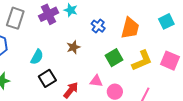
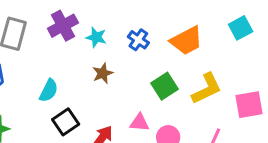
cyan star: (71, 10) -> (96, 37), moved
orange trapezoid: (130, 28) -> (187, 41), turned 50
pink square: (170, 61) -> (249, 105), moved, turned -30

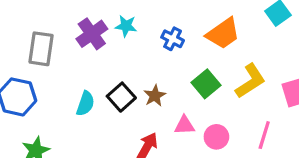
cyan star: (96, 37) -> (126, 26), moved
brown star: (103, 73) -> (155, 96), moved
black square: (66, 122) -> (121, 97), moved

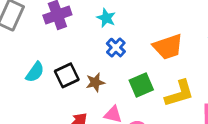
cyan star: (126, 26) -> (106, 18), moved
blue cross: (173, 39) -> (116, 48), moved

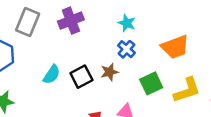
cyan star: (106, 18) -> (127, 23), moved
brown star: (95, 82) -> (109, 72), moved

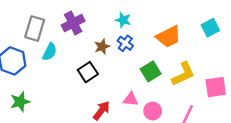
brown star: (109, 72) -> (102, 47), moved
cyan semicircle: (52, 74) -> (50, 52), moved

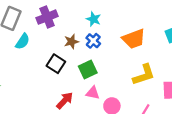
green square: (151, 71) -> (88, 70), moved
black square: (88, 72) -> (56, 64), turned -30

